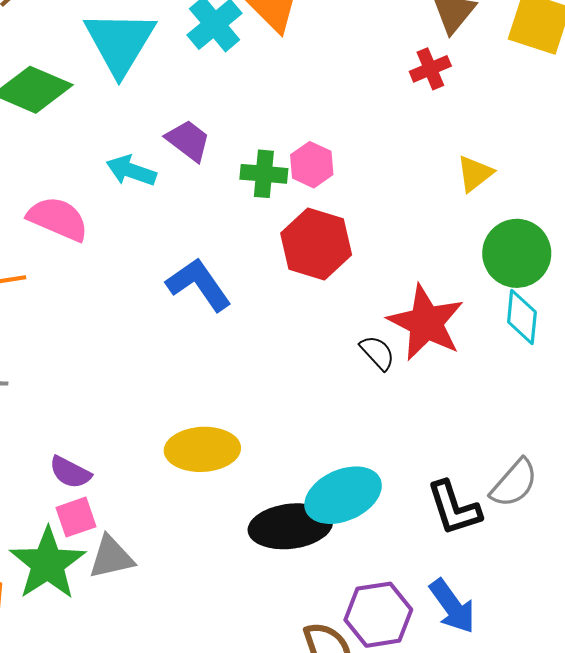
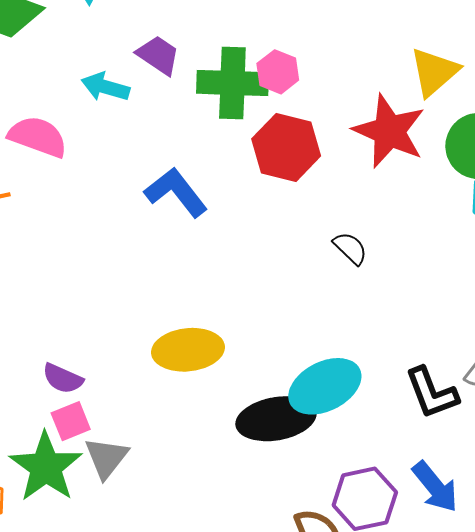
green cross: (264, 174) -> (232, 83), size x1.6
yellow triangle: (475, 174) -> (434, 72), size x1.4
red star: (426, 323) -> (389, 131), moved
gray triangle: (111, 557) -> (106, 458), turned -36

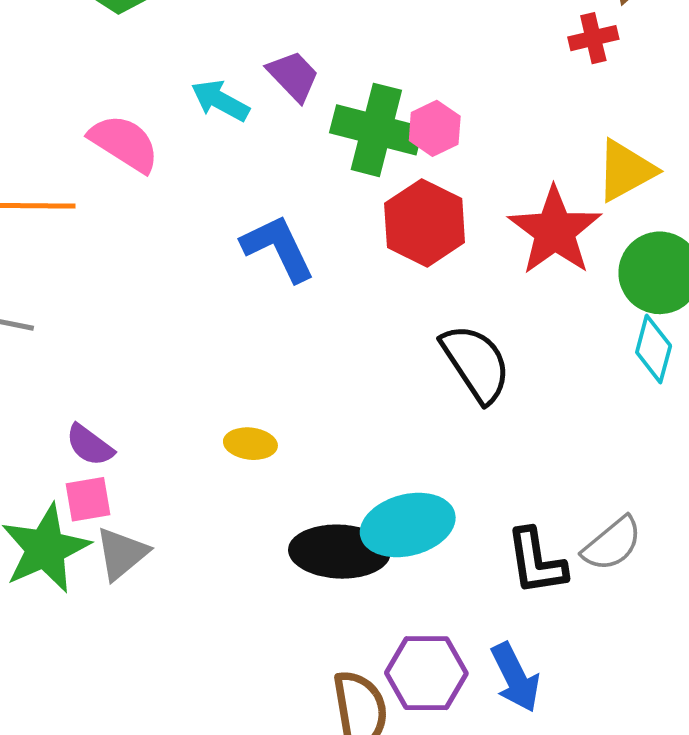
black semicircle: (350, 248) -> (476, 363), size x1.8
yellow ellipse: (188, 350) -> (250, 444), size x0.6

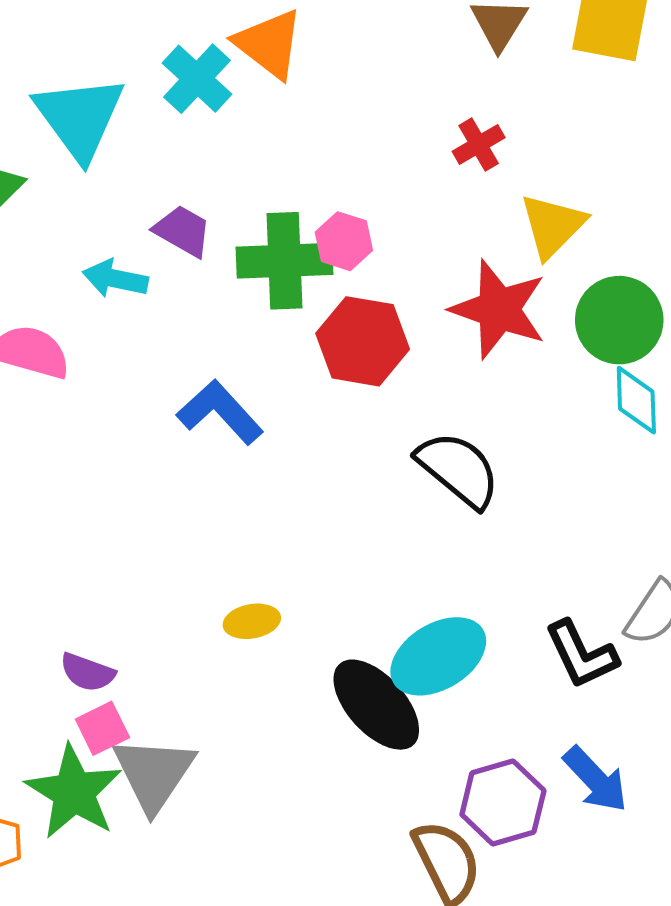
red cross: (593, 38) -> (479, 144), moved
black ellipse: (339, 552) -> (376, 705), turned 62
gray triangle: (122, 554) -> (154, 774), size x1.4

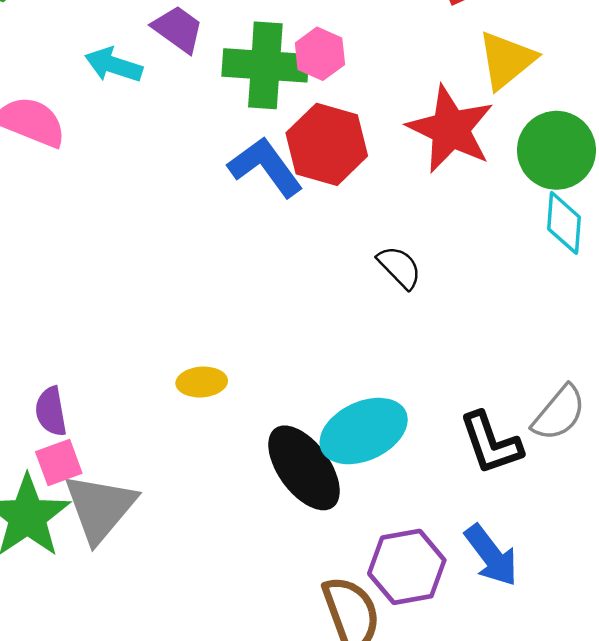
blue L-shape: (220, 412) -> (265, 167), moved
black semicircle: (458, 469) -> (399, 267), size x0.6
purple semicircle: (87, 672) -> (51, 411), turned 54

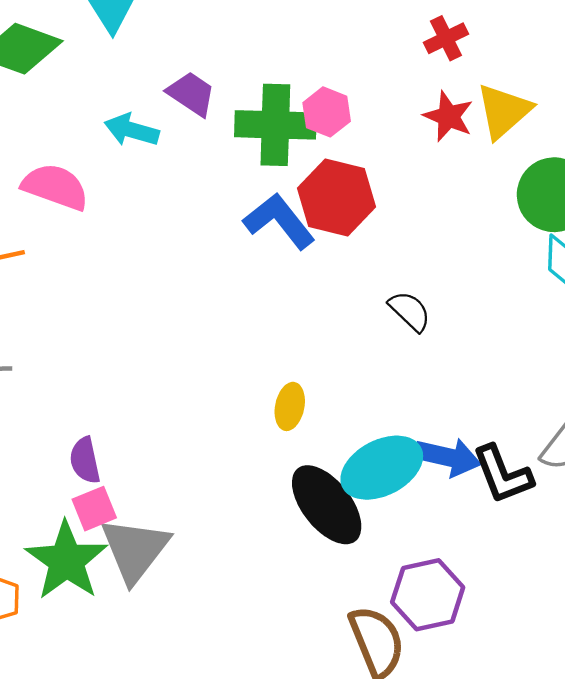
red star: (451, 129) -> (448, 116), moved, size x0.6
yellow ellipse: (202, 382) -> (290, 406), moved, turned -72
blue arrow: (491, 555) -> (448, 457), moved, turned -38

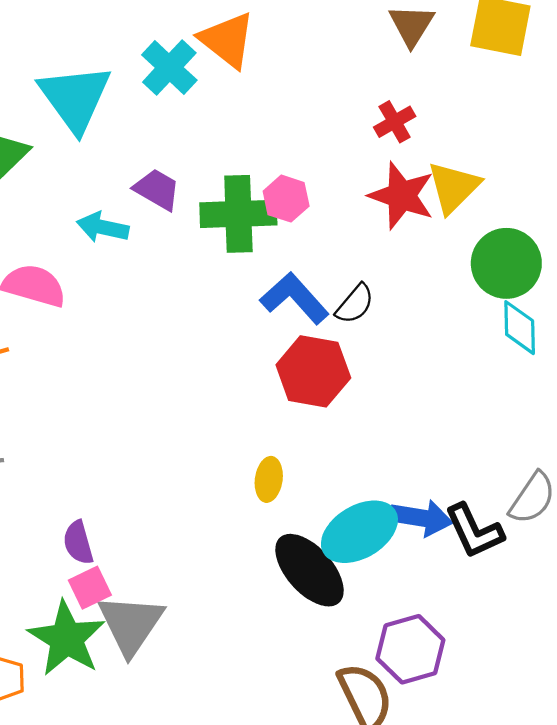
red star: (448, 116) -> (402, 196), size x1.4
red hexagon: (336, 197) -> (313, 371), moved
blue L-shape: (279, 221) -> (295, 298), moved
black semicircle: (410, 311) -> (355, 304), moved, turned 90

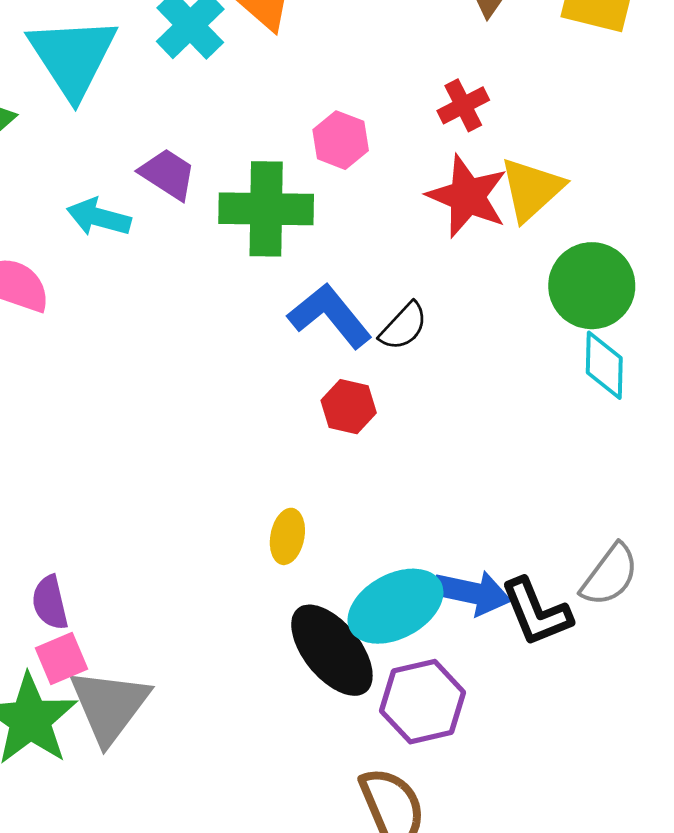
pink hexagon: (286, 199) -> (341, 140), moved
red hexagon: (313, 371) -> (349, 407), size x0.6
purple hexagon: (410, 649) -> (423, 702), moved

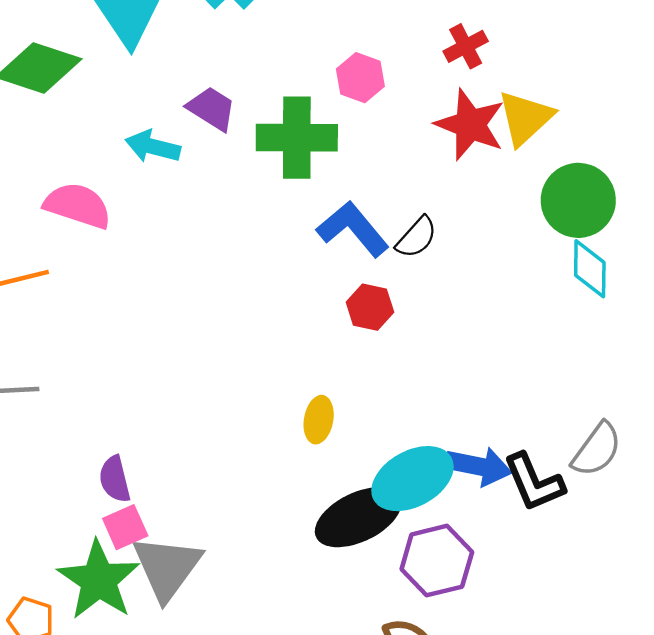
black ellipse: (332, 650) -> (358, 517), turned -76

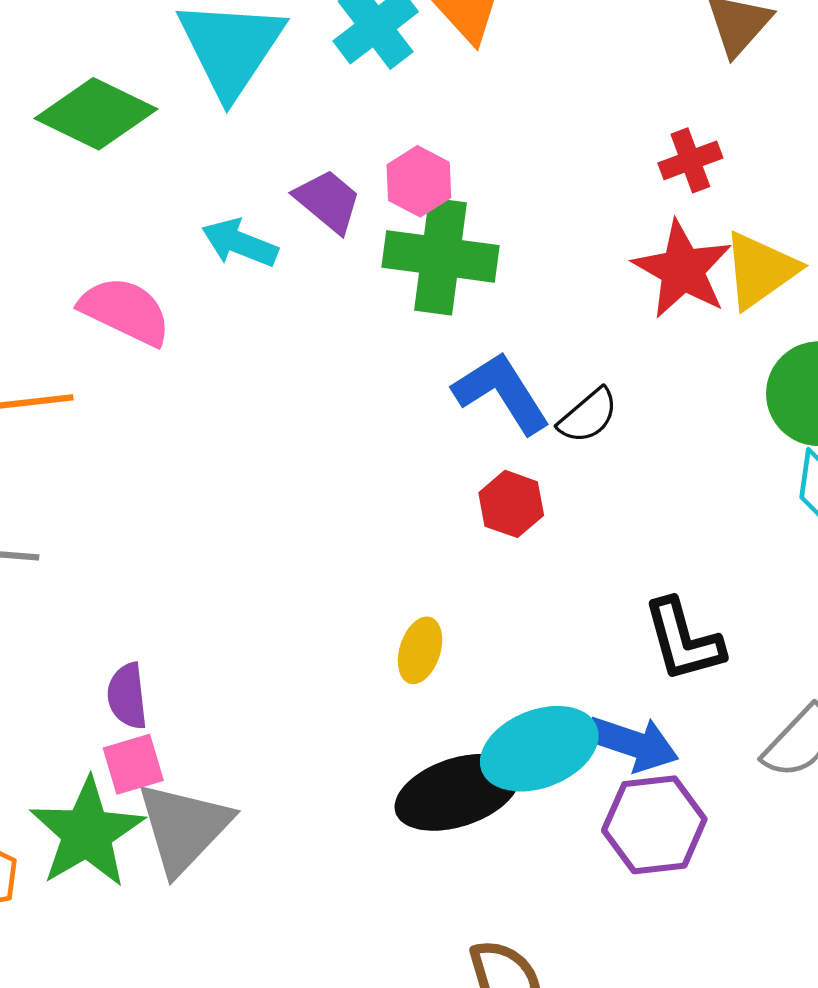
pink hexagon: (360, 78) -> (419, 181), moved
black L-shape: (534, 482) -> (683, 640), moved
purple hexagon: (437, 561) -> (654, 825), moved

